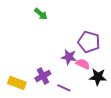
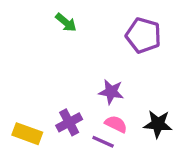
purple pentagon: (89, 42) -> (143, 35), moved
pink semicircle: (83, 64) -> (116, 124), moved

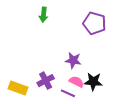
green arrow: (66, 22) -> (44, 15), turned 56
black star: (158, 124) -> (93, 82), moved

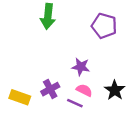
green arrow: (44, 15) -> (48, 16), size x1.5
black star: (93, 82) -> (115, 90), moved, turned 30

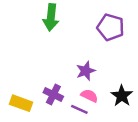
purple star: (81, 67) -> (86, 71), turned -30
purple cross: (50, 89) -> (53, 94), turned -36

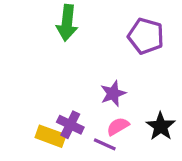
pink semicircle: (89, 96) -> (118, 126), turned -56
yellow rectangle: (21, 103) -> (51, 136), moved

